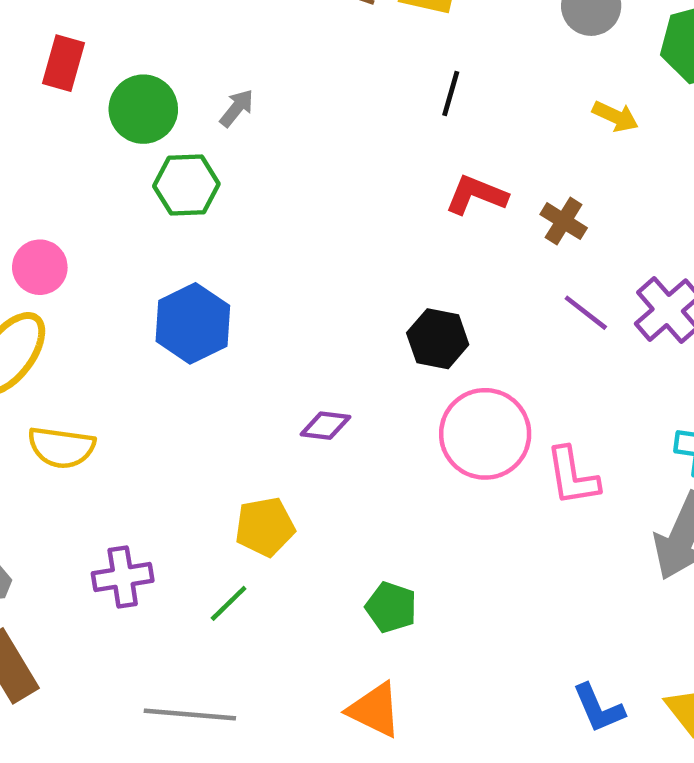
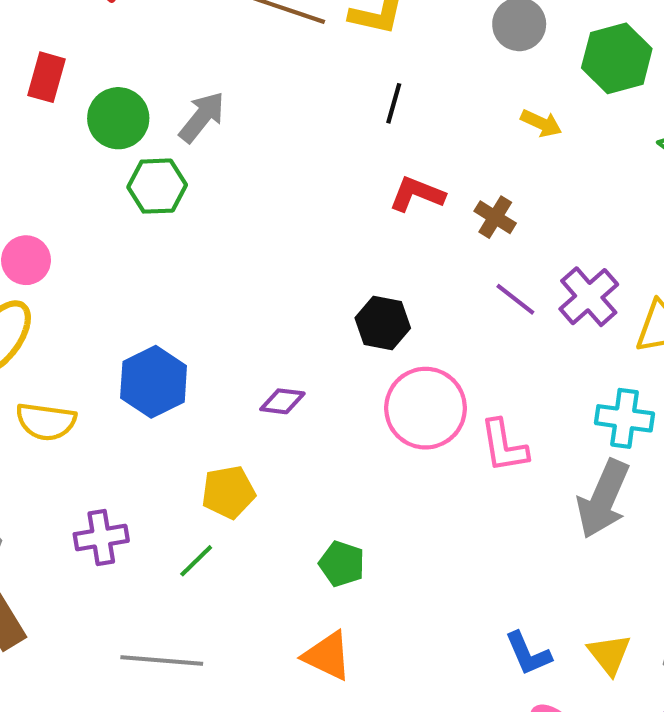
gray arrow: (237, 108) -> (202, 117), size x1.5
blue hexagon: (193, 323) -> (154, 382), moved

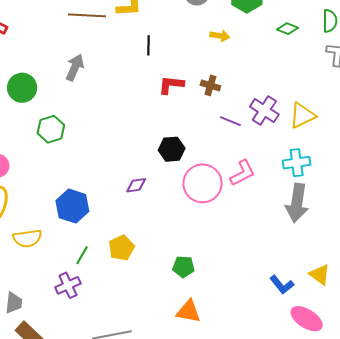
gray arrow: (202, 117) -> (75, 67), moved
green hexagon: (157, 186) -> (51, 129), moved
purple diamond: (282, 401) -> (136, 185), moved
pink L-shape: (504, 446) -> (242, 173), moved, turned -92
green line: (196, 561) -> (82, 255), moved

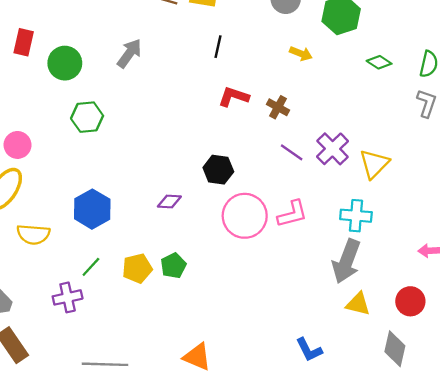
yellow triangle: (302, 115) -> (374, 164), turned -32
green pentagon: (183, 267) -> (173, 266), moved, turned 30
yellow triangle: (320, 275) -> (358, 304), moved, turned -35

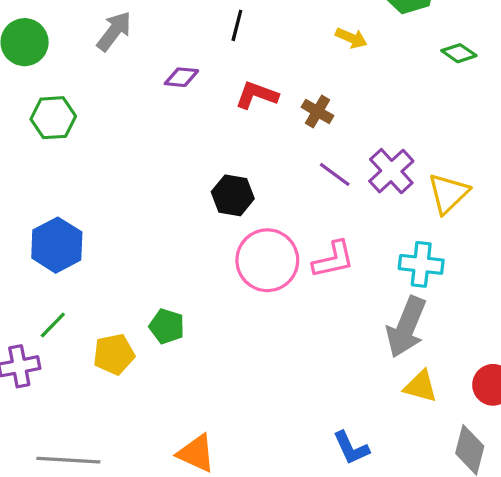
purple diamond: (169, 201) -> (181, 77), moved
green pentagon: (173, 266) -> (167, 326), turned -30
yellow pentagon: (137, 268) -> (114, 354), moved

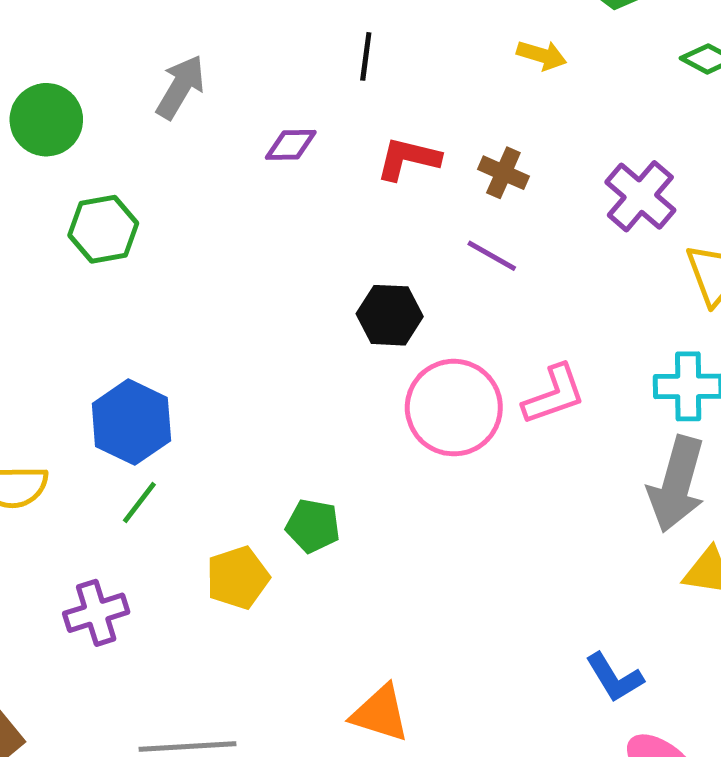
purple cross: (391, 171) -> (640, 196), moved
purple line: (335, 174) -> (492, 256), moved
green line: (53, 325) -> (139, 503), moved

